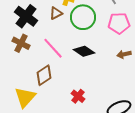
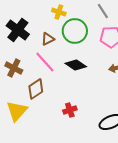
brown triangle: (56, 13) -> (48, 39), moved
brown cross: (21, 43) -> (14, 68), moved
red cross: (78, 96) -> (70, 110), turned 32

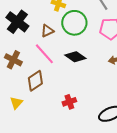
yellow triangle: (17, 111) -> (16, 103), size x0.6

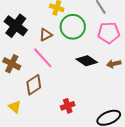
black diamond: (75, 57) -> (87, 61), moved
yellow triangle: (16, 103) -> (15, 107), turned -32

